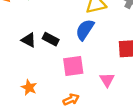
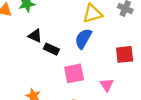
black triangle: (29, 40) -> (35, 36), moved

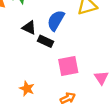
blue semicircle: (83, 39) -> (56, 20), moved

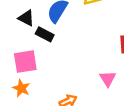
pink square: (68, 66) -> (25, 62), moved

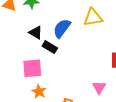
orange star: (21, 88) -> (39, 92), moved

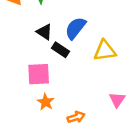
yellow triangle: (93, 17) -> (105, 51), moved

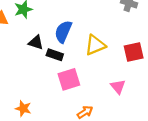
pink square: (39, 74) -> (69, 79), moved
orange star: (46, 102) -> (23, 109), moved

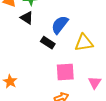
black triangle: (36, 42) -> (27, 18), moved
pink square: (69, 79) -> (65, 72), moved

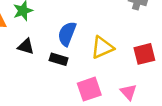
black triangle: (27, 18) -> (26, 46), moved

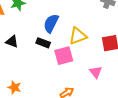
black triangle: (26, 46) -> (12, 41), moved
pink square: (89, 89) -> (64, 56), moved

